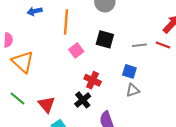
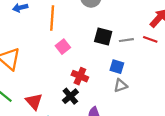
black square: (105, 39) -> (103, 37), moved

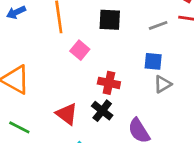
black square: (103, 37) -> (110, 20), moved
red triangle: (34, 101) -> (67, 114), moved

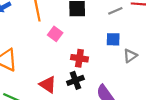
gray triangle: (163, 84) -> (130, 56), moved
black cross: (102, 111) -> (75, 80), turned 35

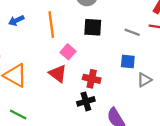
gray line: (115, 11) -> (132, 32), turned 40
red triangle: (48, 85) -> (58, 74), moved

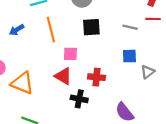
pink square: (68, 52) -> (70, 54), turned -32
black cross: (86, 101) -> (79, 99), moved, turned 35

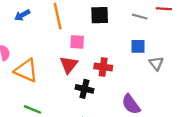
gray triangle: (148, 72) -> (156, 63), turned -32
red triangle: (63, 76) -> (69, 65), turned 36

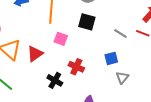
blue square: (138, 46) -> (111, 58), turned -32
red triangle: (69, 65) -> (35, 54), moved

